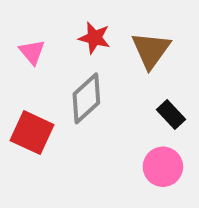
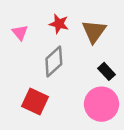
red square: (32, 133) -> (35, 102), moved
pink circle: (163, 167) -> (101, 104), size x1.4

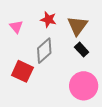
black rectangle: (107, 71) -> (82, 50), moved
red square: (35, 102) -> (22, 71), moved

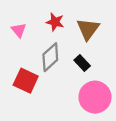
black rectangle: (82, 50) -> (82, 63), moved

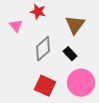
red star: (55, 22) -> (38, 12), moved
red square: (26, 81) -> (45, 86), moved

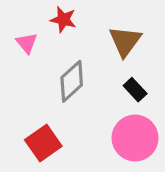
black rectangle: (70, 54) -> (135, 90), moved
red square: (45, 86) -> (43, 143), moved, turned 30

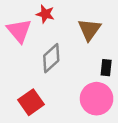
pink triangle: (27, 43) -> (19, 31), size x1.6
black rectangle: (135, 90) -> (106, 68), moved, turned 49

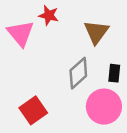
gray diamond: (51, 58) -> (78, 73), moved

